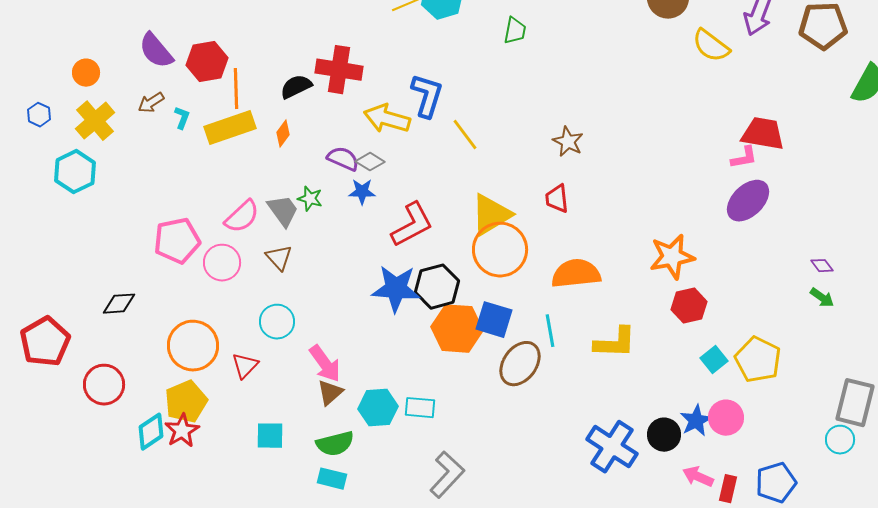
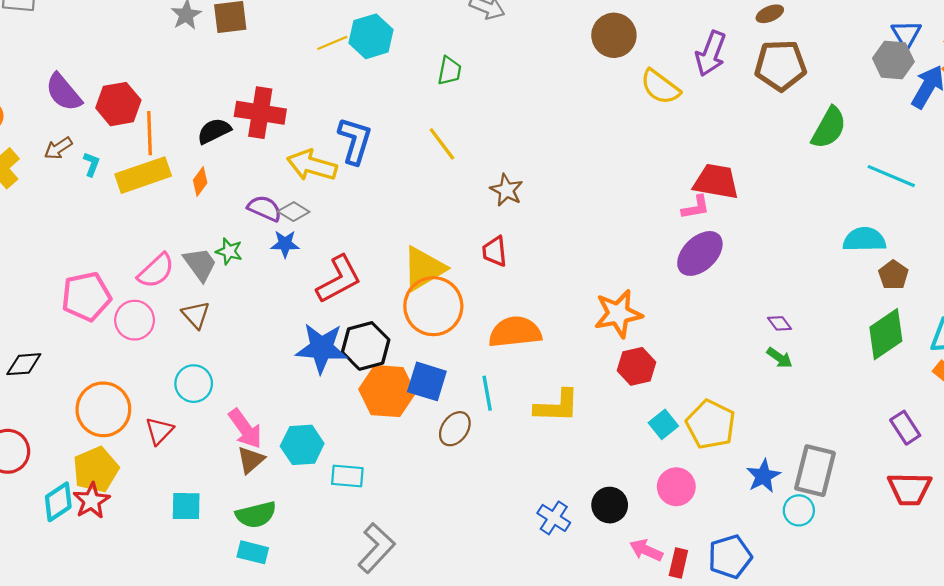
yellow line: (465, 135) -> (442, 144), moved
brown ellipse: (520, 364) -> (455, 429), size x0.7
cyan hexagon: (378, 408) -> (302, 445), moved
blue star: (696, 421) -> (763, 476), moved
blue cross: (612, 447) -> (554, 518), size x0.6

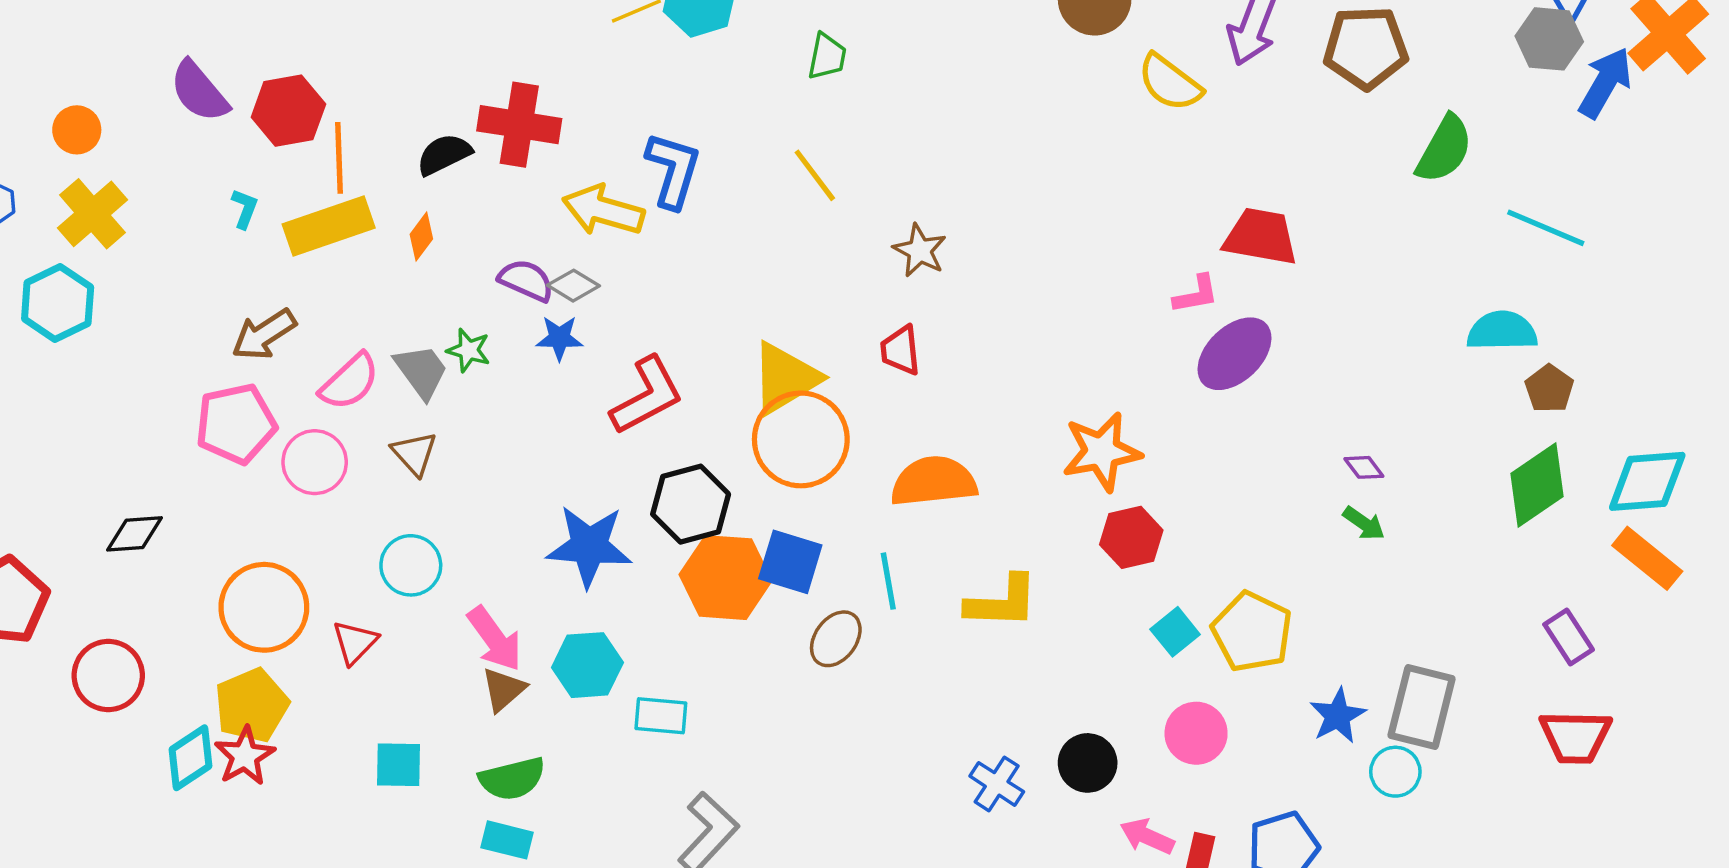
brown arrow: (58, 148) -> (264, 334), moved, size x1.4
pink L-shape: (696, 207) -> (1196, 294), moved
blue star: (322, 348) -> (589, 546), moved

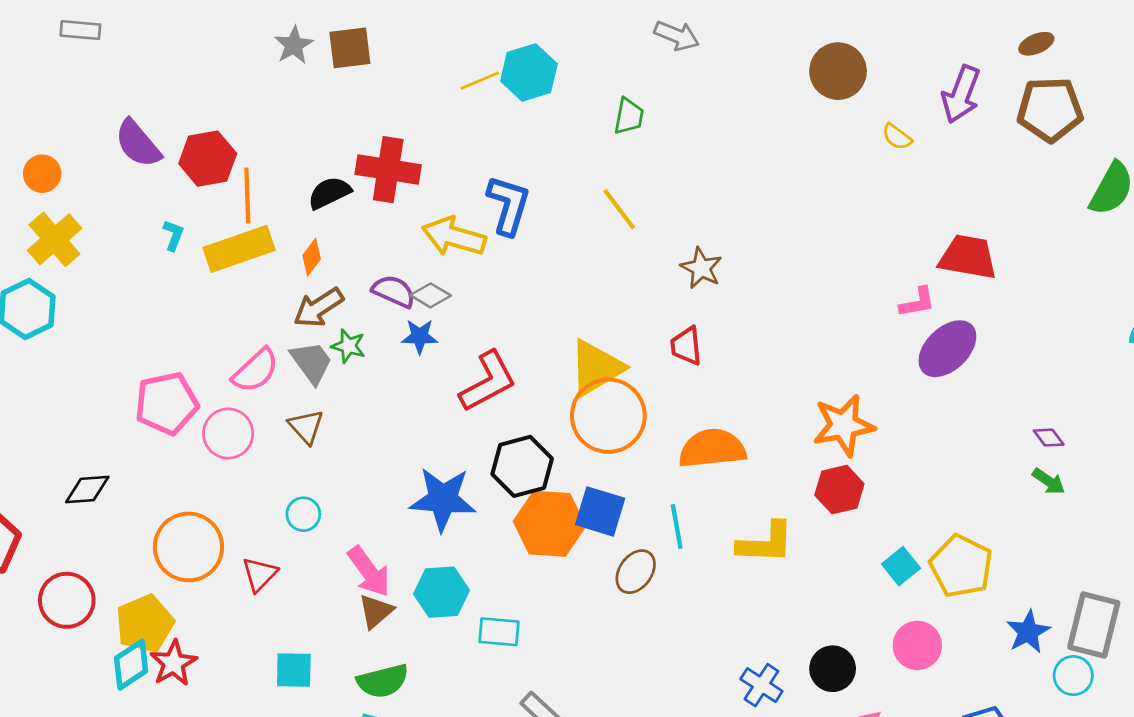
yellow semicircle: (1170, 83) -> (897, 137), size x0.6
brown arrow: (264, 334) -> (318, 308), moved
red hexagon: (1131, 537) -> (839, 490), moved
cyan circle: (411, 565) -> (303, 514), size x0.7
yellow pentagon: (252, 705) -> (145, 624), moved

